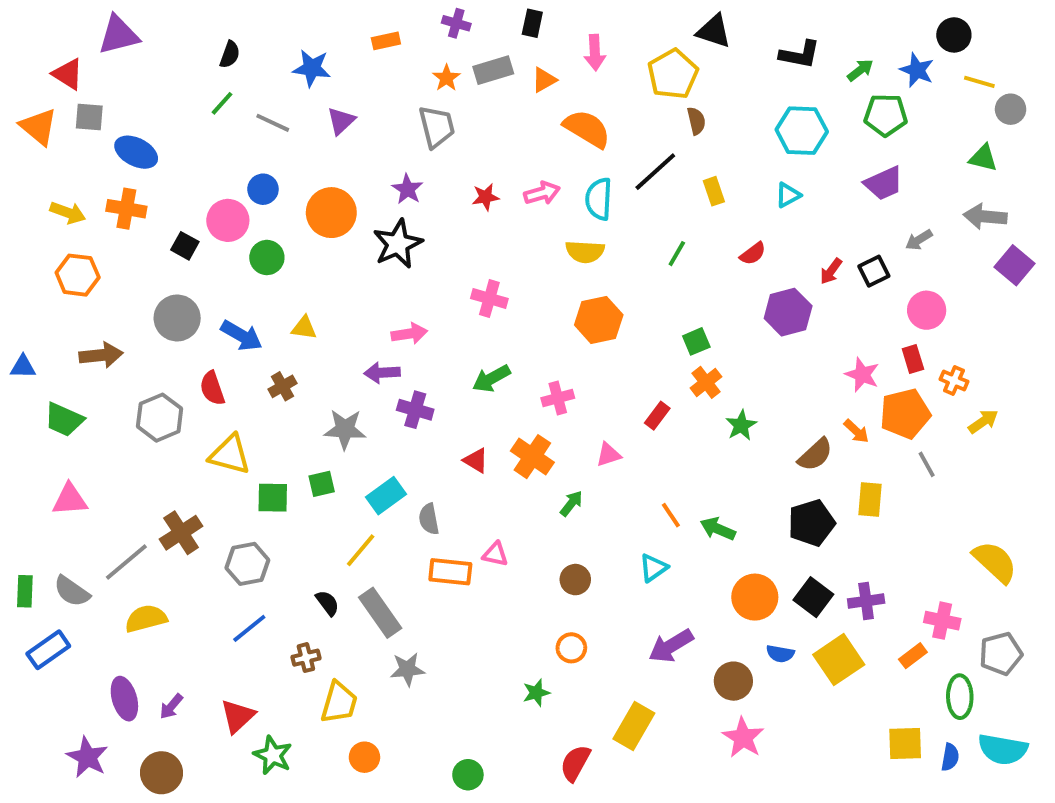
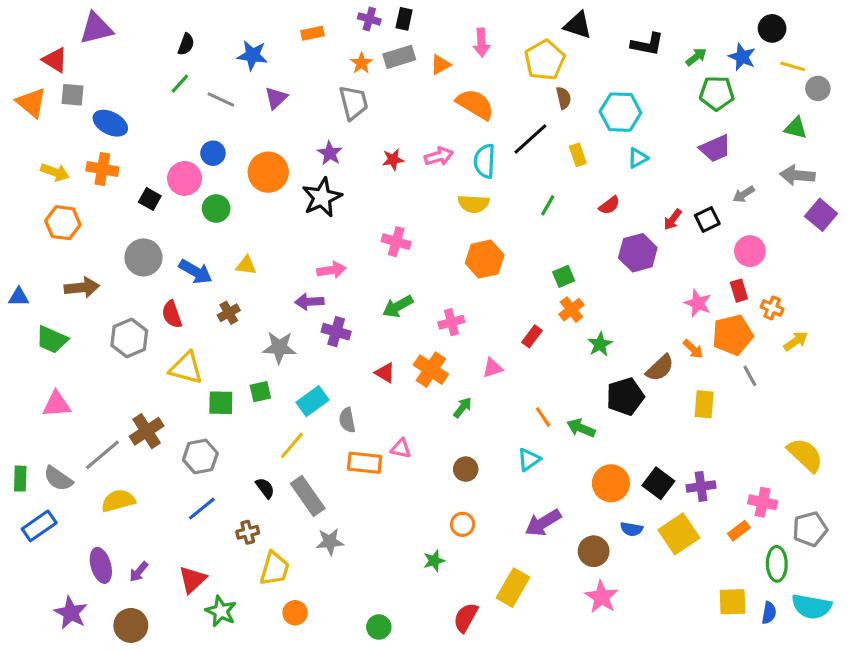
black rectangle: (532, 23) -> (404, 19), moved
cyan hexagon: (802, 131) -> (620, 112), moved
black pentagon: (811, 523) -> (625, 396), moved

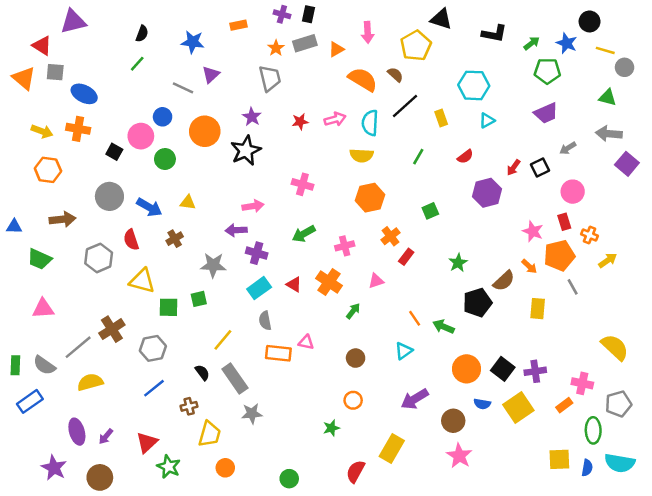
brown semicircle: (564, 98) -> (395, 75), moved, turned -35
gray line: (221, 99) -> (183, 88), moved
orange cross: (571, 310) -> (391, 236), moved
cyan rectangle: (312, 401) -> (259, 288), moved

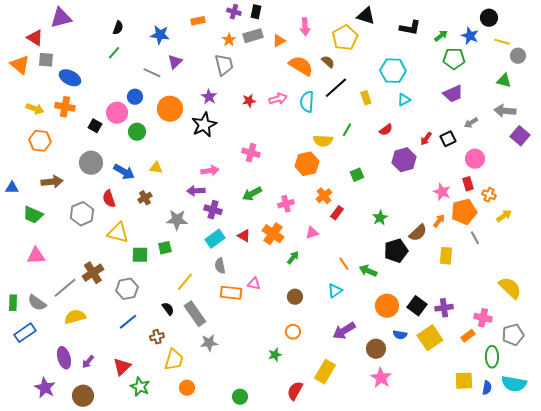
yellow semicircle: (362, 155) -> (323, 141), moved
orange arrow: (529, 266) -> (439, 221), turned -96

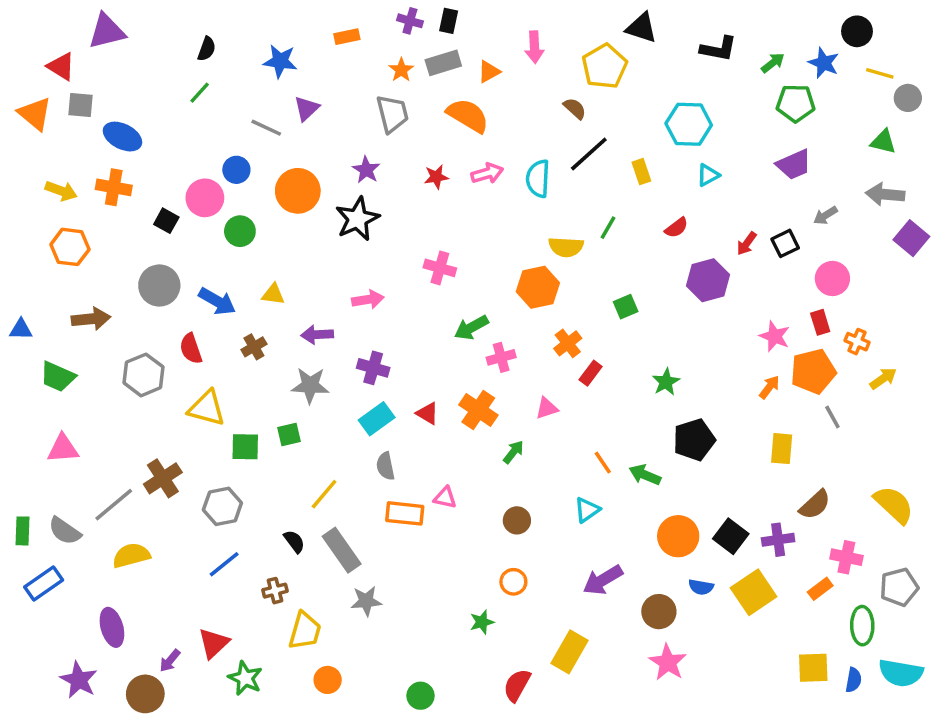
orange semicircle: (301, 66) -> (468, 115), moved
purple arrow: (196, 191) -> (317, 335), moved
green arrow: (252, 194) -> (471, 328), moved
brown semicircle: (418, 233) -> (815, 505), moved
purple arrow: (88, 362) -> (170, 661), moved

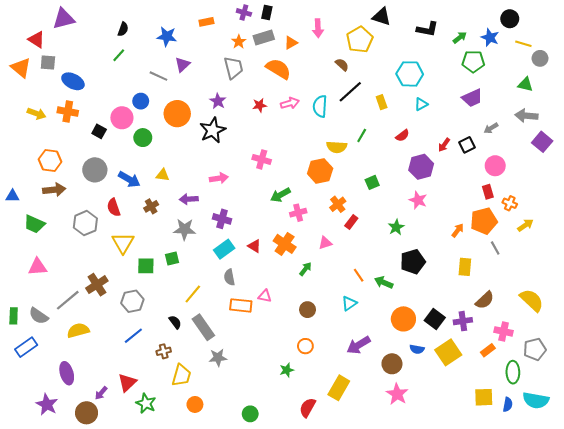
orange hexagon: (70, 247) -> (50, 161), moved
pink star: (775, 336) -> (418, 200), moved
yellow triangle: (207, 408) -> (123, 243), turned 45

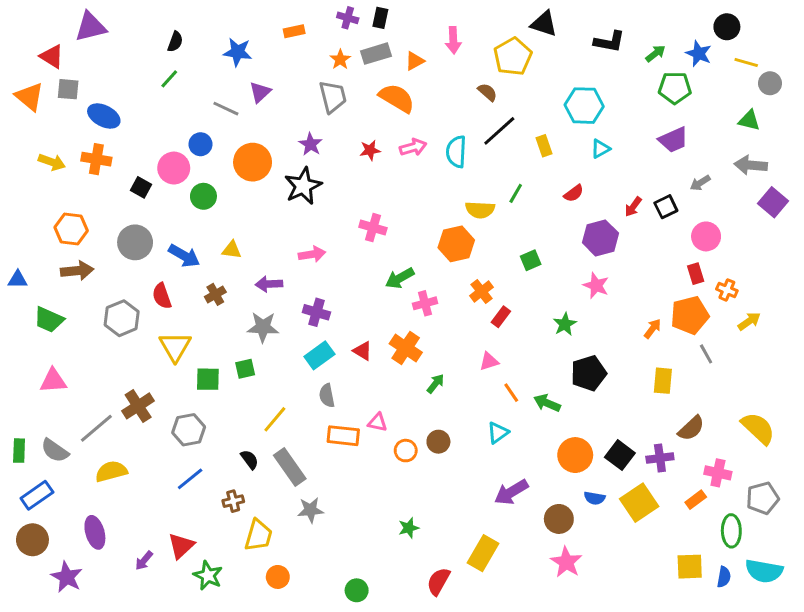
pink triangle: (325, 243) -> (489, 361), moved
orange circle: (305, 346) -> (406, 451), moved
brown circle: (87, 413) -> (32, 540), moved

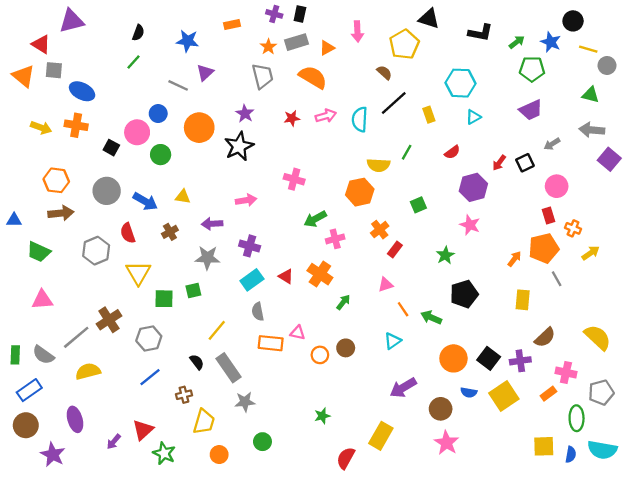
green circle: (357, 590) -> (262, 442), moved

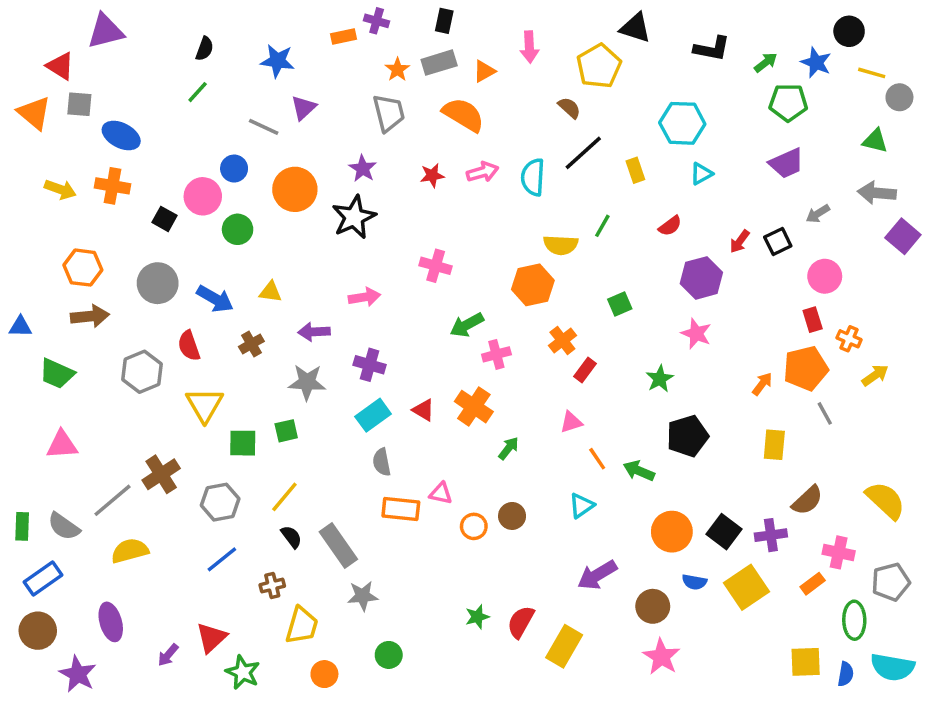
purple cross: (274, 14) -> (377, 21), moved
yellow line: (217, 330) -> (284, 497), moved
red semicircle: (346, 458) -> (521, 622), moved

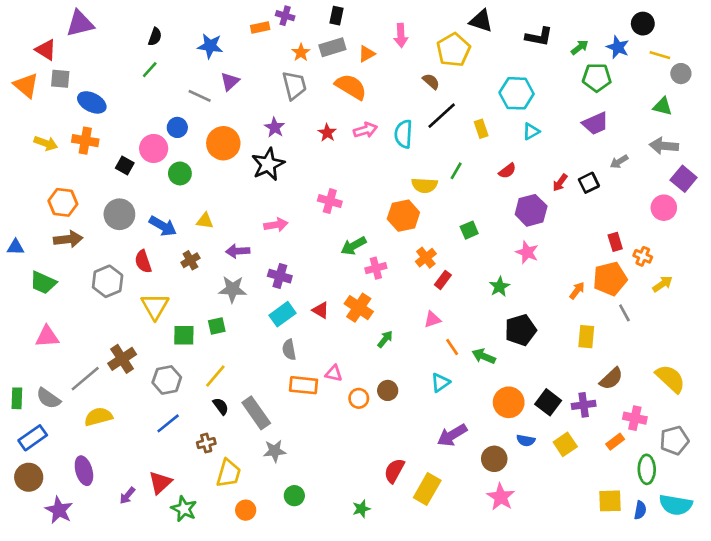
red star: (432, 175) -> (327, 133), turned -30
pink circle: (825, 276) -> (664, 208), moved
yellow square: (747, 587) -> (565, 444), size x0.7
green star: (477, 617) -> (361, 509), moved

